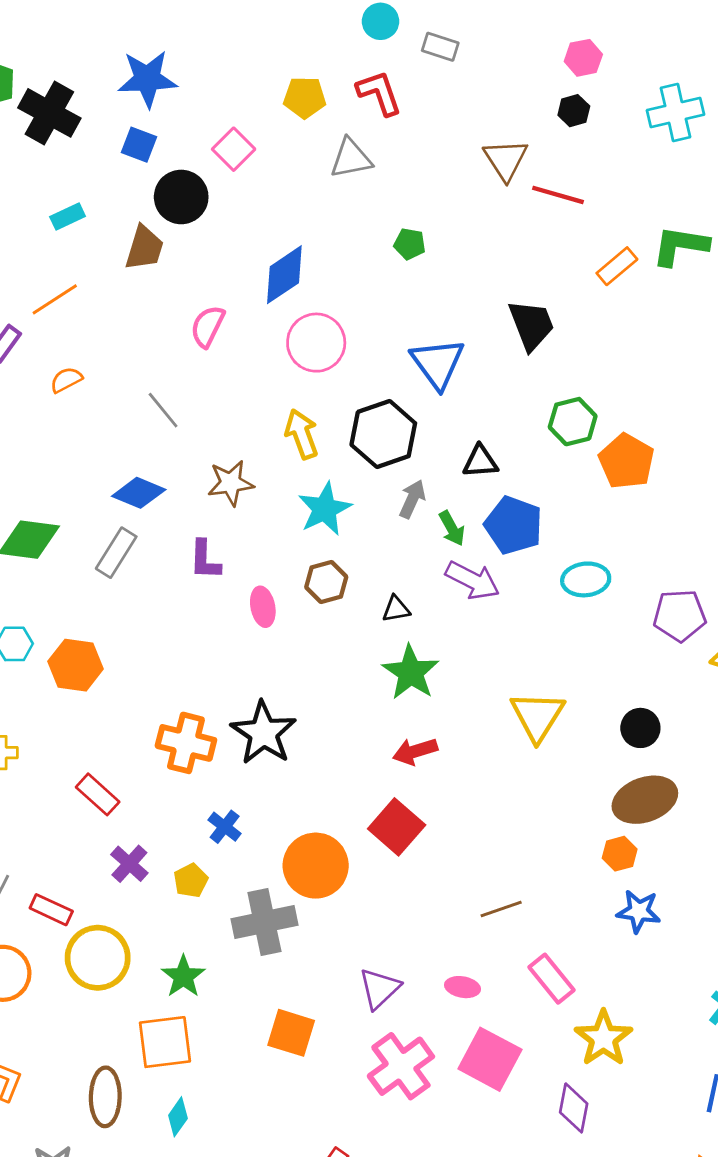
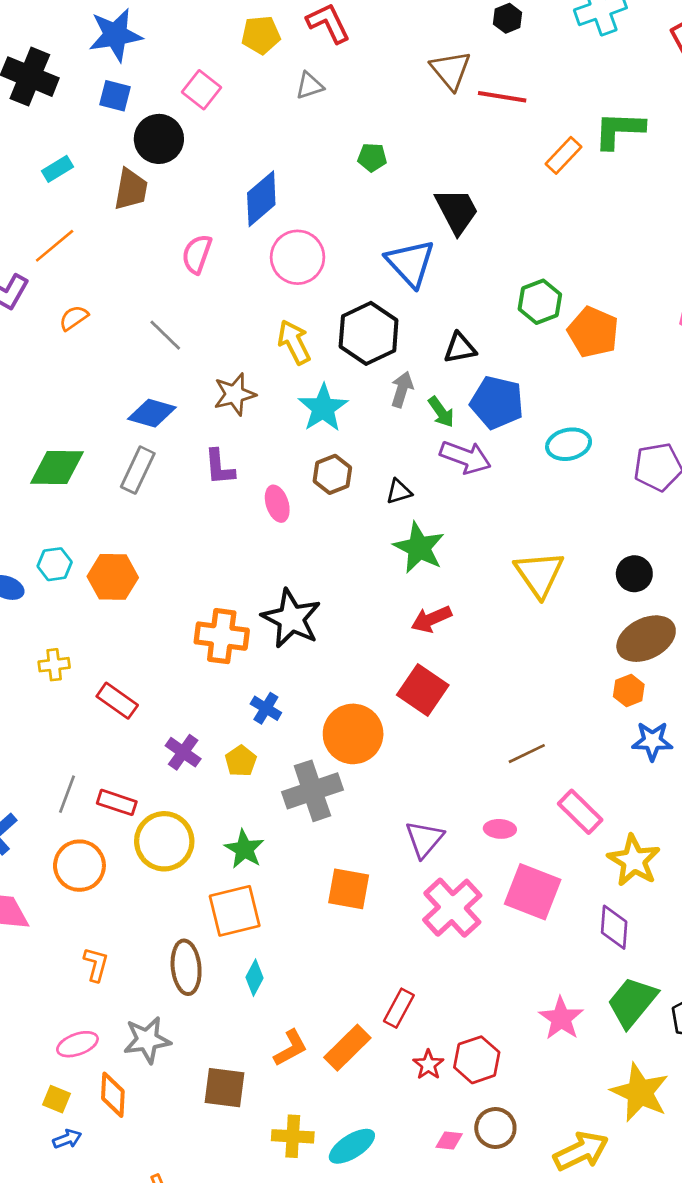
gray triangle: (351, 158) -> (309, 86), size x0.7
black trapezoid: (531, 325) -> (457, 211), moved
red rectangle: (98, 794) -> (117, 701), moved

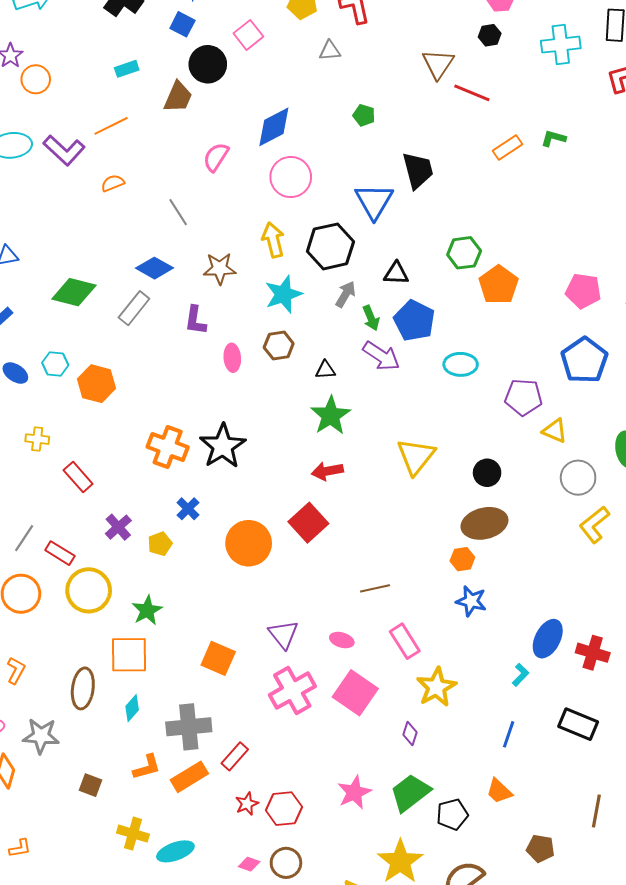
green L-shape: (619, 130) -> (553, 138), size x0.6
gray cross: (312, 791) -> (189, 727), moved
purple triangle: (424, 839) -> (283, 634), turned -32
purple diamond: (614, 927) -> (410, 734), size x0.7
brown square: (225, 1088) -> (90, 785), size x0.7

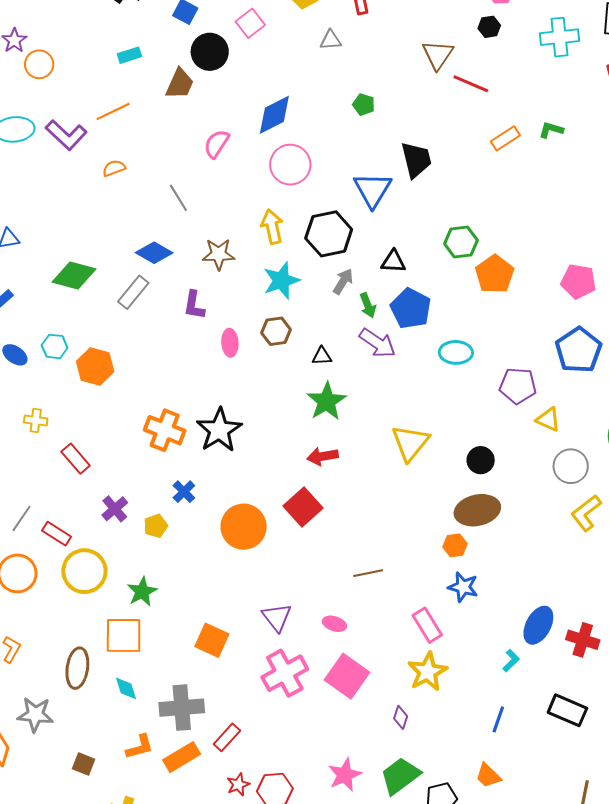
pink rectangle: (405, 641) -> (427, 625), moved
cyan diamond: (132, 708) -> (126, 688), turned -60

